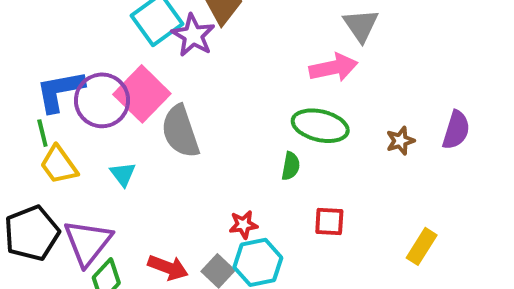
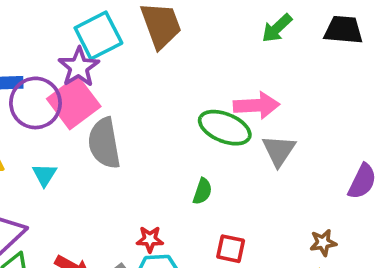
gray triangle: (361, 25) -> (279, 151), moved
purple star: (193, 35) -> (79, 67), moved
green ellipse: (320, 126) -> (225, 128), moved
brown star: (400, 141) -> (323, 243), moved

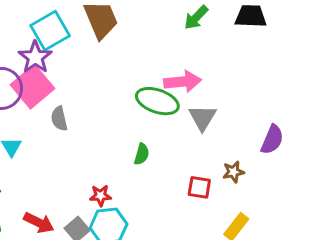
gray semicircle: (104, 143) -> (59, 119), size x0.6
brown star: (323, 243) -> (233, 172), moved
red square: (231, 249) -> (199, 187), moved

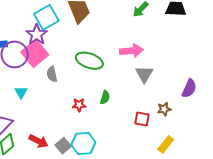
green ellipse: (157, 101) -> (89, 61), moved
red star: (100, 196) -> (79, 105), moved

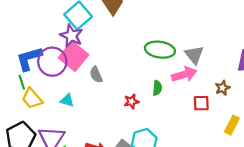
pink arrow: (132, 51) -> (184, 74), moved
green ellipse: (89, 61) -> (160, 50), moved
cyan triangle: (21, 92) -> (67, 100), turned -32

